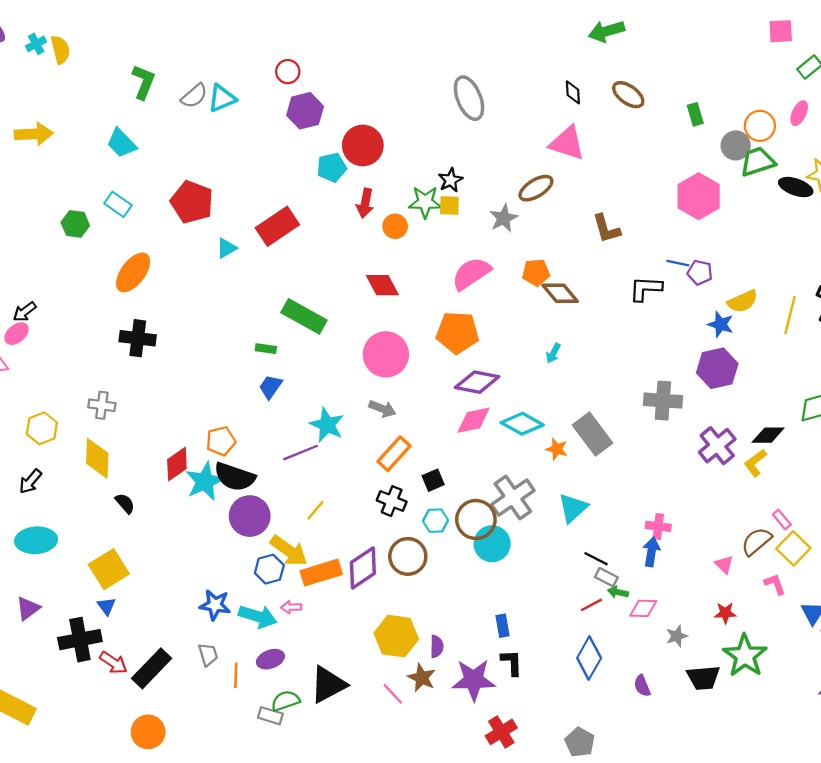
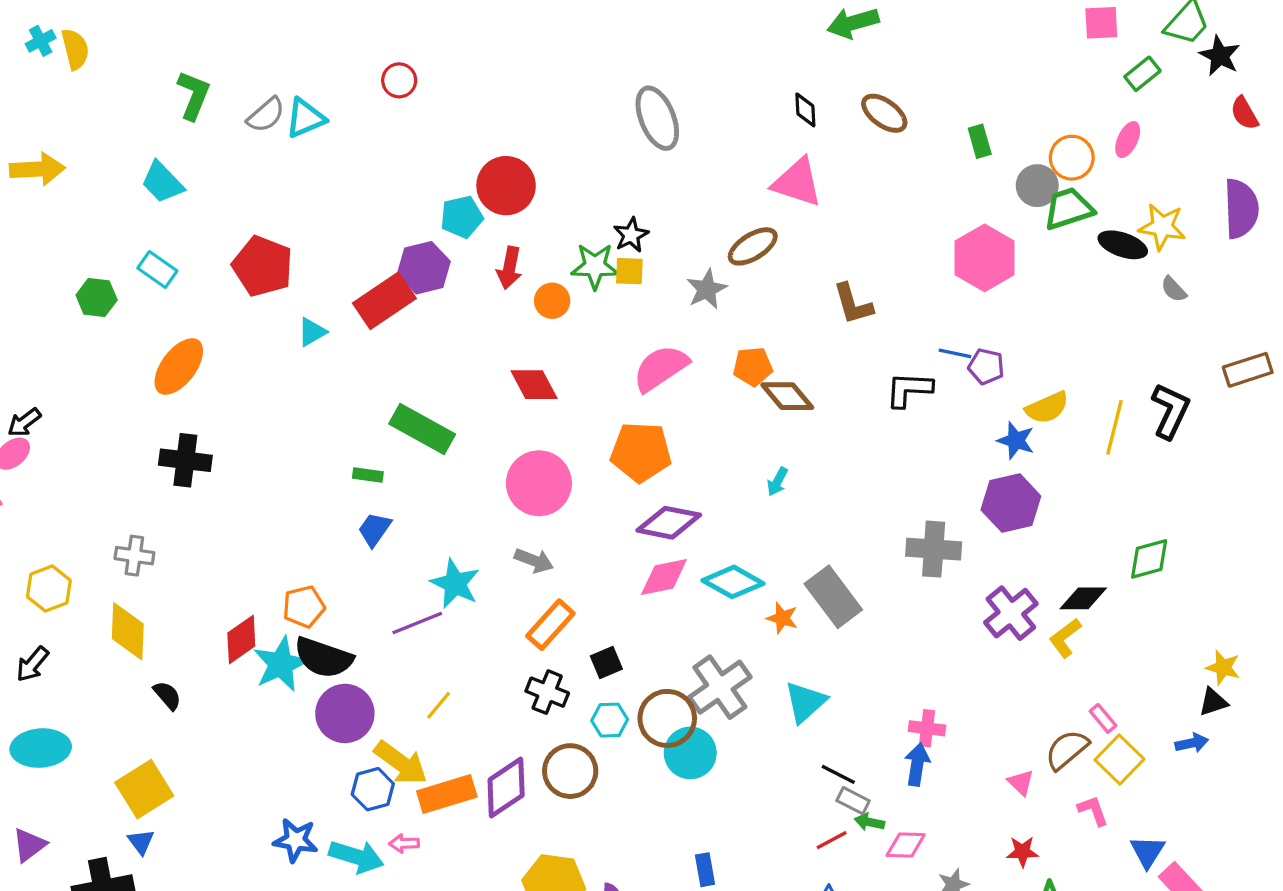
purple hexagon: (305, 111) -> (424, 268), moved

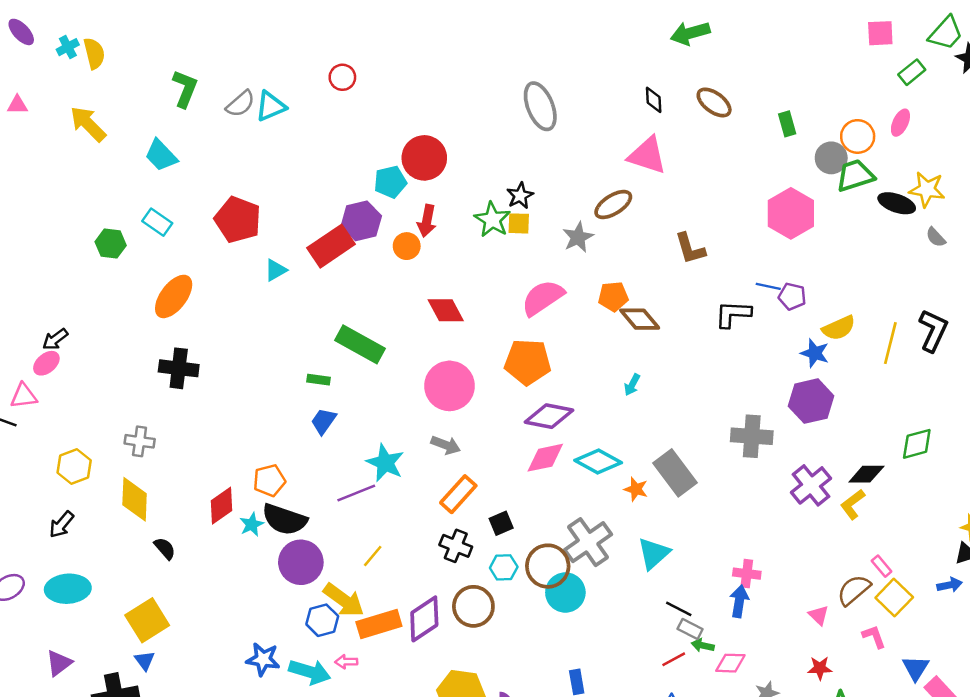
yellow arrow: (37, 169) -> (88, 124), moved, turned -132
green star: (595, 266) -> (492, 220), turned 30
orange circle: (552, 301) -> (407, 246), moved
cyan star: (281, 664) -> (252, 524), size x0.6

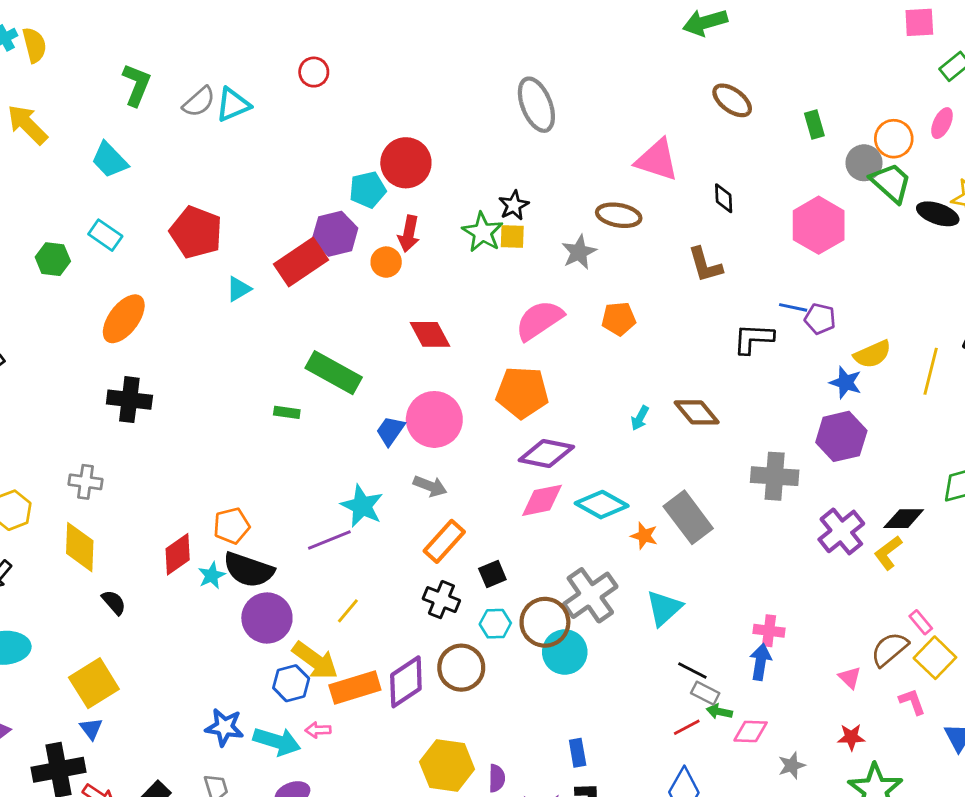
black diamond: (654, 100) -> (724, 198), moved
green trapezoid: (855, 176) -> (891, 183), turned 60
brown ellipse: (613, 205) -> (619, 215), turned 42
brown diamond: (640, 319) -> (697, 412), moved
blue trapezoid: (324, 421) -> (390, 431), moved

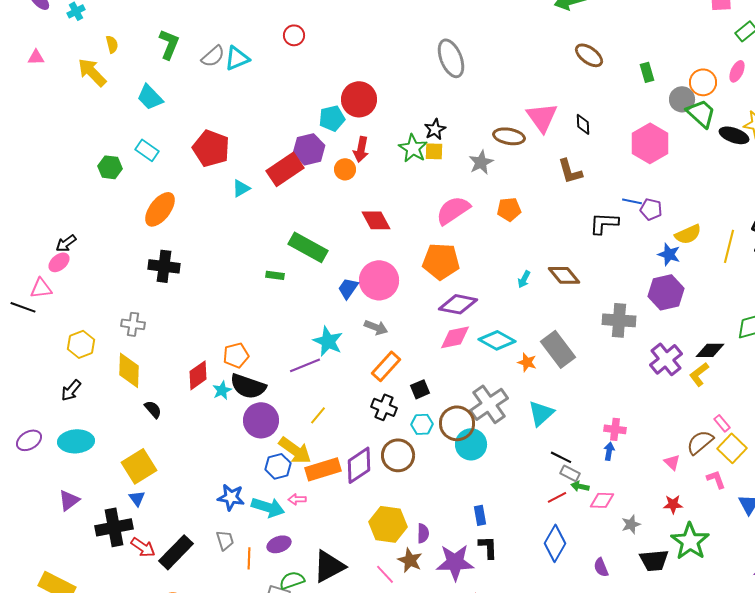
yellow semicircle: (34, 45) -> (112, 44), moved, size x0.7
pink triangle: (657, 160) -> (542, 117), moved, turned 36
blue arrow: (760, 662) -> (609, 451), size x0.7

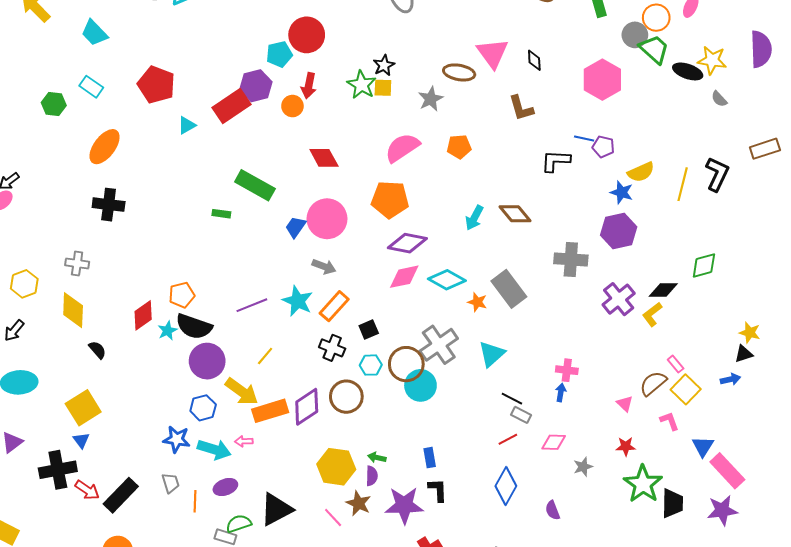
cyan arrow: (524, 279) -> (474, 218), size x1.4
cyan star: (328, 341) -> (298, 301), moved
blue hexagon: (278, 466) -> (203, 408), moved
green arrow: (580, 486) -> (377, 458), moved
black trapezoid: (654, 560) -> (672, 503), moved, turned -84

